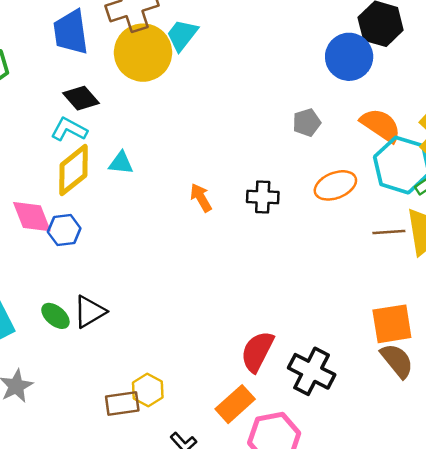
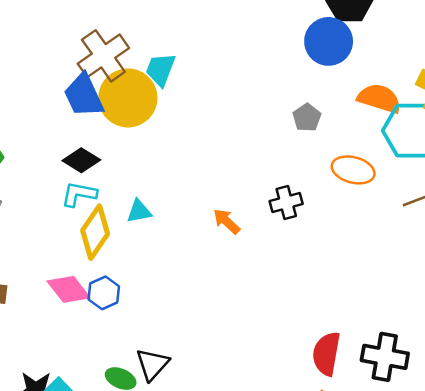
blue trapezoid: (71, 32) -> (84, 96), moved
orange ellipse: (335, 185) -> (353, 170), turned 54

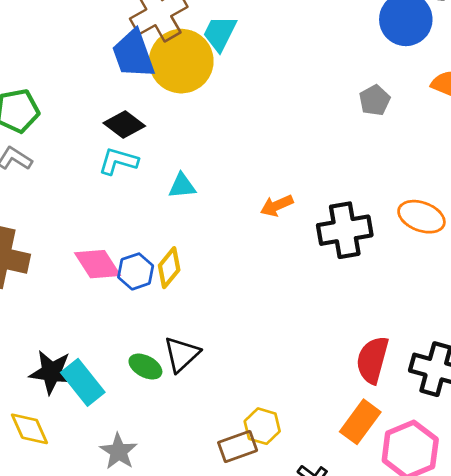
orange ellipse: (353, 170) -> (421, 217), moved
black cross: (286, 203) -> (345, 230), moved, size x1.5
orange arrow: (227, 221) -> (277, 206), turned -72
yellow diamond: (95, 232) -> (169, 268), moved, size x0.7

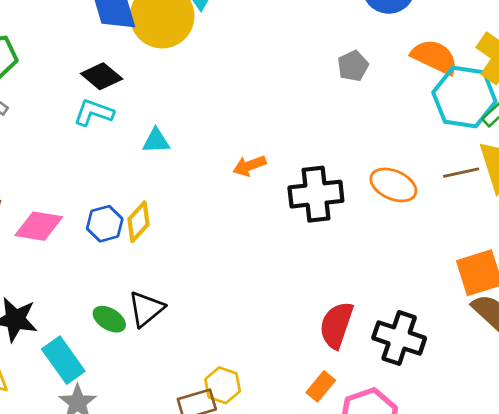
pink diamond: (98, 264) -> (39, 226), moved, turned -51
cyan rectangle: (83, 382) -> (63, 360), moved
orange rectangle: (360, 422) -> (321, 386), size x0.7

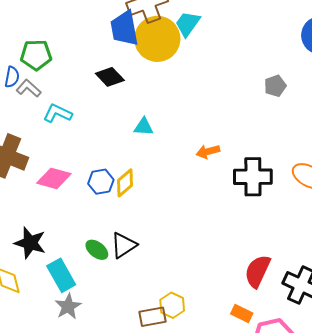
gray pentagon: (353, 66) -> (275, 86), moved
cyan L-shape: (94, 113) -> (58, 113), moved
orange rectangle: (321, 386) -> (242, 313), turned 70

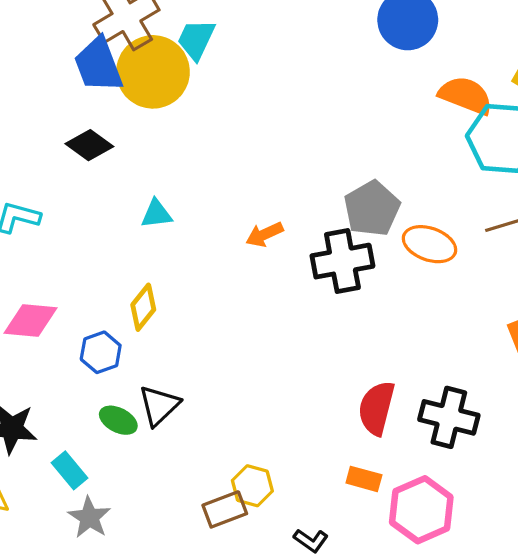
gray pentagon: (275, 86) -> (372, 209), moved, size x1.6
blue hexagon: (101, 182) -> (101, 352), moved
cyan rectangle: (61, 275) -> (70, 470), size x0.7

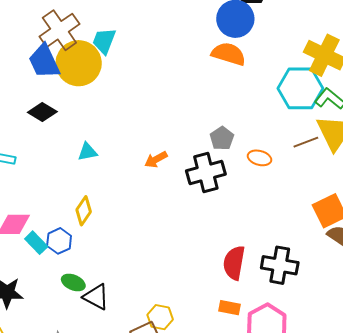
orange semicircle: (466, 95) -> (229, 54), moved
gray pentagon: (372, 209) -> (222, 138), size x0.7
orange ellipse: (430, 244) -> (259, 158), size x0.7
black triangle: (159, 405) -> (96, 297), moved, turned -44
cyan rectangle: (70, 470) -> (36, 243), moved

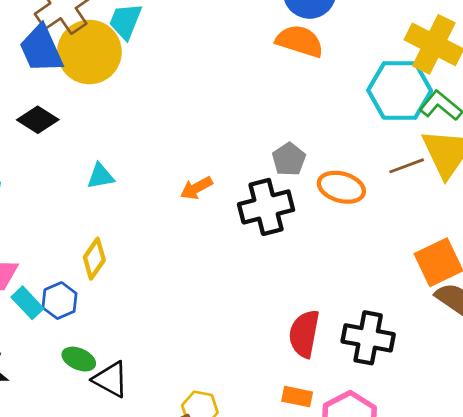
orange ellipse: (259, 158) -> (341, 187), size x1.4

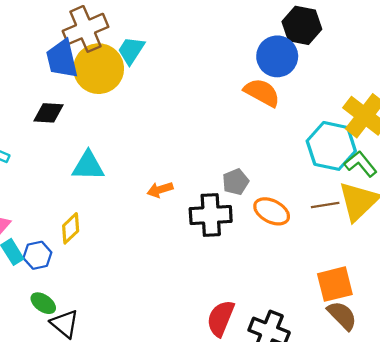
black diamond: (38, 120) -> (49, 113), turned -40
cyan triangle: (101, 176) -> (88, 166), size x1.5

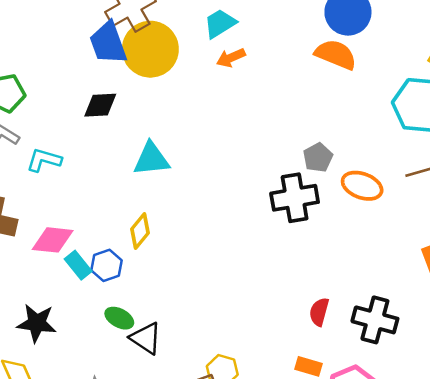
cyan trapezoid: (131, 50) -> (220, 24), moved, turned 32
orange arrow: (160, 190) -> (231, 58), moved
red semicircle: (221, 318) -> (319, 312), size x0.7

